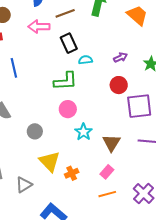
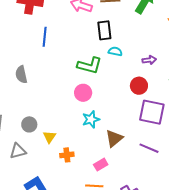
gray circle: (35, 131) -> (29, 124), moved
yellow triangle: (50, 161) -> (50, 137), size x0.6

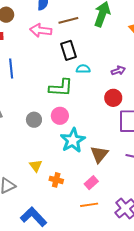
cyan star: (91, 119) -> (73, 140), size x1.4
gray circle: (29, 124) -> (34, 120), moved
orange cross: (67, 155) -> (56, 180), turned 32

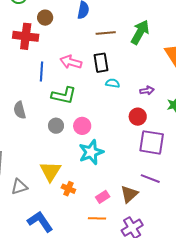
pink arrow: (41, 30) -> (71, 62), moved
green L-shape: (61, 88) -> (64, 95), moved
brown triangle: (99, 154) -> (129, 194), moved
yellow triangle: (36, 166) -> (50, 171), size x1.6

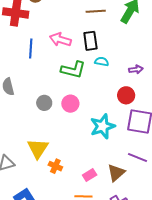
green L-shape: (64, 95) -> (73, 70), moved
cyan star: (91, 152) -> (103, 126), moved

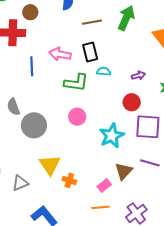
gray circle: (44, 103) -> (34, 125), moved, size x1.6
brown triangle: (116, 173) -> (124, 171), moved

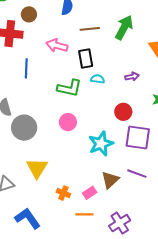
pink arrow: (60, 54) -> (57, 46), moved
purple arrow: (138, 75) -> (132, 77), moved
orange cross: (69, 180) -> (63, 193), moved

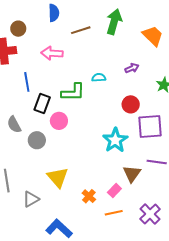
black rectangle: (86, 59) -> (42, 104), moved, turned 42
pink circle: (68, 122) -> (59, 121), moved
gray circle: (24, 128) -> (37, 140), size x0.7
orange cross: (63, 193) -> (89, 196), turned 32

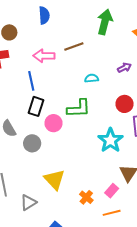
brown line: (81, 30) -> (74, 47), moved
blue line: (27, 82) -> (31, 81), moved
green L-shape: (73, 92) -> (79, 108), moved

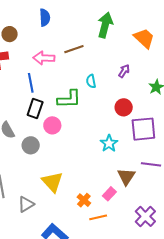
purple arrow: (124, 68) -> (124, 71), turned -32
cyan semicircle: (92, 78) -> (91, 81), turned -96
green L-shape: (79, 108) -> (69, 99), moved
cyan star: (110, 140) -> (109, 143), size x0.7
orange line: (112, 213) -> (98, 217), moved

